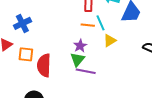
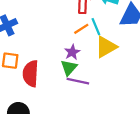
orange line: (88, 25) -> (81, 29), turned -40
yellow triangle: (110, 41) -> (106, 47), size x1.5

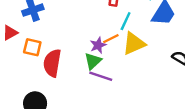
cyan line: (96, 27) -> (126, 21), turned 42
orange line: (81, 29) -> (111, 39), moved

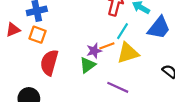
orange square: (32, 47) -> (38, 35), moved
purple line: (101, 76) -> (118, 87), moved

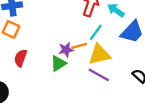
red semicircle: (49, 63) -> (21, 58), size x0.7
purple line: (118, 87) -> (99, 75), moved

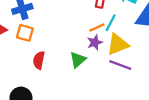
orange line: (79, 46) -> (97, 28), moved
purple star: (66, 50) -> (95, 42), moved

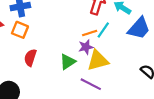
yellow triangle: (118, 44) -> (98, 61), moved
purple line: (120, 65) -> (91, 84), moved

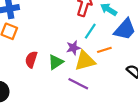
orange line: (90, 33) -> (104, 50), moved
red semicircle: (30, 58) -> (31, 59), moved

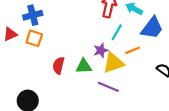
green triangle: (56, 62) -> (84, 66), turned 35

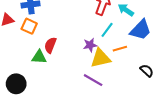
red semicircle: (59, 65) -> (50, 45), moved
green triangle: (84, 66) -> (39, 57), moved

